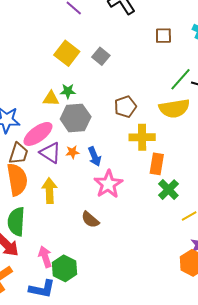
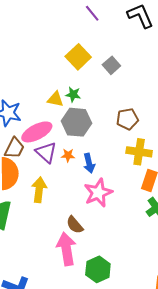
pink arrow: (45, 257) -> (66, 249), moved, size x1.5
green hexagon: (64, 268) -> (98, 269), moved

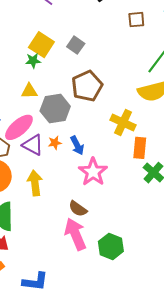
green star: (73, 94) -> (33, 61), moved
brown pentagon: (127, 119) -> (87, 86), moved, size x1.4
yellow cross: (139, 152) -> (123, 122), turned 30

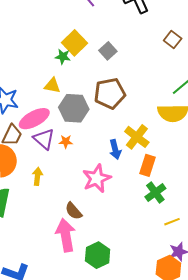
brown square: (136, 20) -> (173, 39), turned 30
blue arrow: (77, 145) -> (115, 149), moved
yellow arrow: (35, 183) -> (37, 176), size x0.7

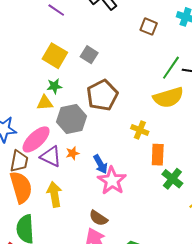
green star: (63, 57) -> (54, 86), moved
yellow cross: (137, 137) -> (140, 130), size x0.7
blue arrow: (115, 149) -> (100, 164), moved
yellow arrow: (37, 176) -> (54, 194), size x1.4

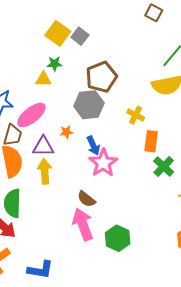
gray square: (89, 55) -> (80, 36), moved
gray hexagon: (71, 119) -> (89, 105), moved
purple triangle: (51, 156) -> (43, 146), moved, turned -30

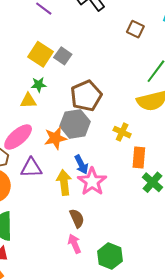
orange star: (66, 132) -> (55, 138), moved, size x1.6
yellow arrow: (45, 171) -> (64, 182), moved
brown semicircle: (86, 199) -> (77, 218), turned -150
pink arrow: (83, 224) -> (74, 244), size x0.6

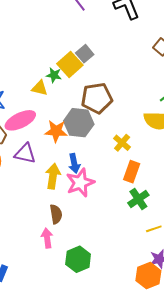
yellow square: (41, 54) -> (70, 64), moved

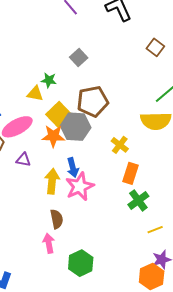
yellow square: (70, 64) -> (59, 115), moved
purple triangle: (25, 154) -> (23, 160), size x0.7

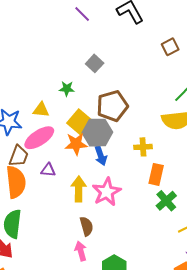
brown square: (155, 47) -> (170, 47), turned 30
yellow triangle: (35, 94) -> (41, 110), moved
yellow cross: (120, 145) -> (143, 147), turned -36
blue arrow: (73, 168) -> (101, 156), moved

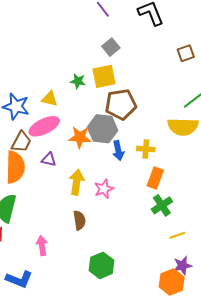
gray square: (95, 63) -> (111, 47), moved
yellow square: (80, 122) -> (104, 76), moved, turned 30
blue arrow: (101, 156) -> (118, 151), moved
pink star: (107, 192) -> (104, 189), size x0.7
pink arrow: (81, 251) -> (42, 246), moved

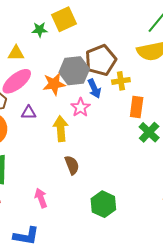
brown pentagon: (121, 104) -> (101, 60), moved
pink star: (104, 189) -> (80, 107), moved

